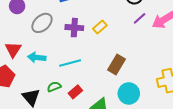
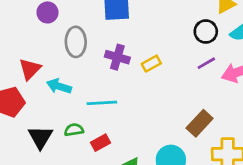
gray ellipse: (42, 23) -> (76, 42), turned -60
brown rectangle: (116, 65) -> (200, 123), moved

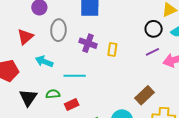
yellow rectangle: (151, 64) -> (112, 50), turned -56
red triangle: (30, 69) -> (25, 37), moved

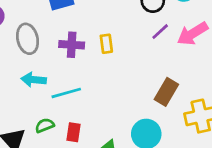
cyan arrow: (44, 61) -> (34, 80), moved
red rectangle: (72, 105) -> (74, 132), turned -40

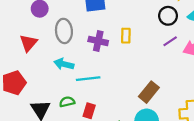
yellow rectangle: (106, 44) -> (126, 36), moved
brown rectangle: (166, 92) -> (149, 92), moved

